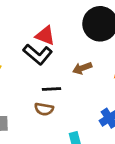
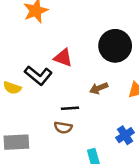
black L-shape: (38, 54) -> (38, 75), moved

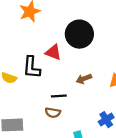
black circle: (115, 46) -> (79, 34), moved
black L-shape: (38, 75) -> (32, 67), turned 55

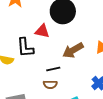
brown arrow: (84, 79) -> (73, 50), size x1.5

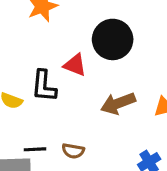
black line: (53, 69) -> (35, 149), moved

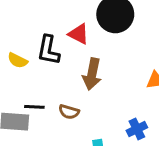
brown arrow: (118, 103) -> (92, 74), moved, turned -64

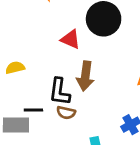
black L-shape: (48, 50) -> (60, 92), moved
yellow semicircle: (18, 60) -> (15, 68), turned 144

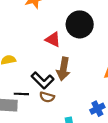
black L-shape: (60, 92) -> (43, 80), turned -55

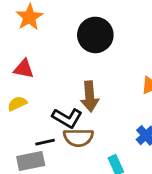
red triangle: (53, 39) -> (24, 69), moved
brown semicircle: (47, 97) -> (78, 138), size x1.5

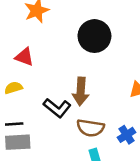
brown semicircle: (78, 138) -> (90, 128), moved
black line: (45, 142) -> (14, 124), moved

